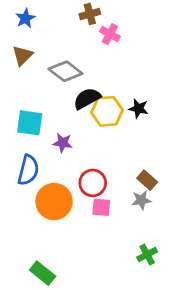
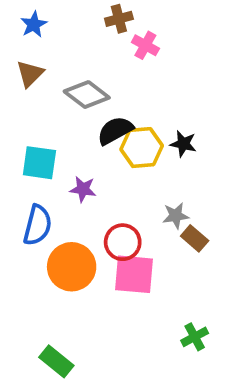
gray star: (141, 200) -> (176, 216), moved
pink square: (101, 207) -> (134, 274), size x1.6

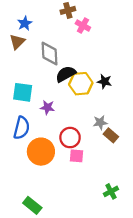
blue star: (34, 24) -> (25, 23), moved
gray diamond: (87, 95) -> (50, 54), turned 50
pink square: (134, 274) -> (76, 156), size x0.6

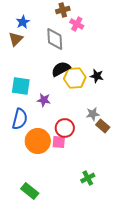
gray diamond: (50, 54) -> (55, 39), moved
pink square: (76, 156) -> (59, 142), moved
green cross: (111, 191) -> (88, 178), moved

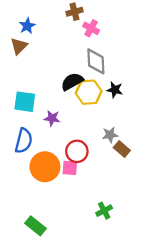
gray diamond: (55, 39) -> (96, 61), moved

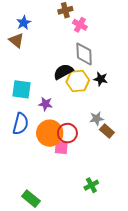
brown triangle: (19, 46) -> (16, 40), turned -35
orange circle: (45, 167) -> (50, 133), moved

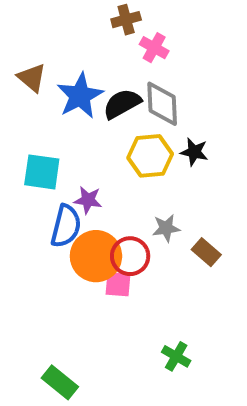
blue star: (24, 23) -> (80, 96), moved, size x1.6
black semicircle: (63, 72) -> (122, 104), moved
gray star: (97, 119) -> (166, 228), moved
blue semicircle: (21, 124) -> (66, 226), moved
green cross: (91, 185) -> (176, 356), turned -32

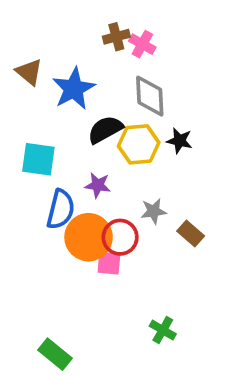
brown cross: (126, 20) -> (116, 37), moved
black semicircle: (122, 104) -> (105, 130), moved
purple star: (88, 200) -> (98, 185), moved

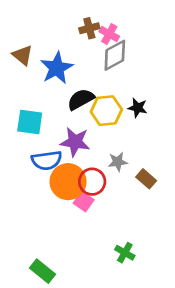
gray diamond: (150, 96) -> (115, 55), moved, turned 64
purple star: (98, 185) -> (75, 142), size x1.5
blue semicircle: (61, 209) -> (47, 160), turned 68
pink square: (109, 263) -> (84, 202), turned 30

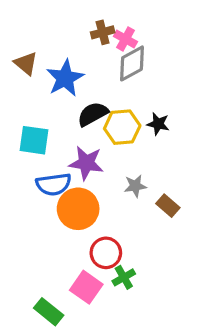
red circle: (92, 182) -> (106, 253), moved
pink square: (84, 202) -> (86, 287), moved, size x1.4
green cross: (125, 253) -> (124, 277), moved, turned 30

